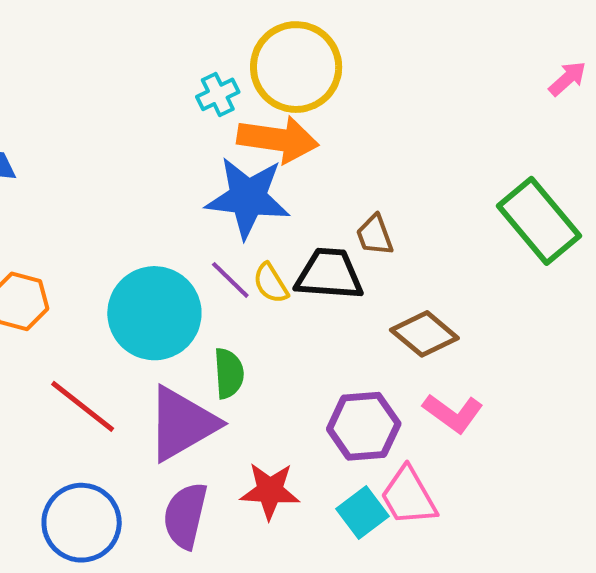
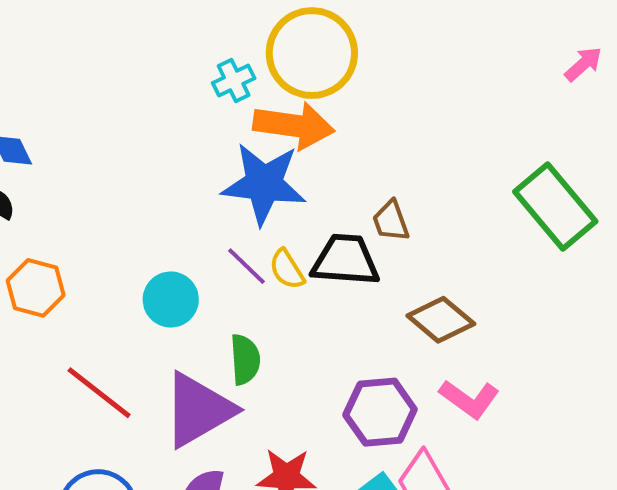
cyan circle: (154, 313) -> (171, 299), size x0.6

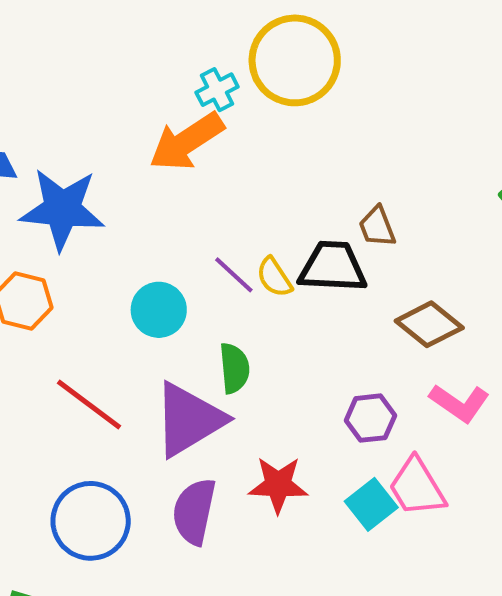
orange arrow: (294, 125) -> (187, 142), moved, turned 140
blue star: (264, 184) -> (62, 209), moved
purple hexagon: (380, 412) -> (370, 418), size x0.7

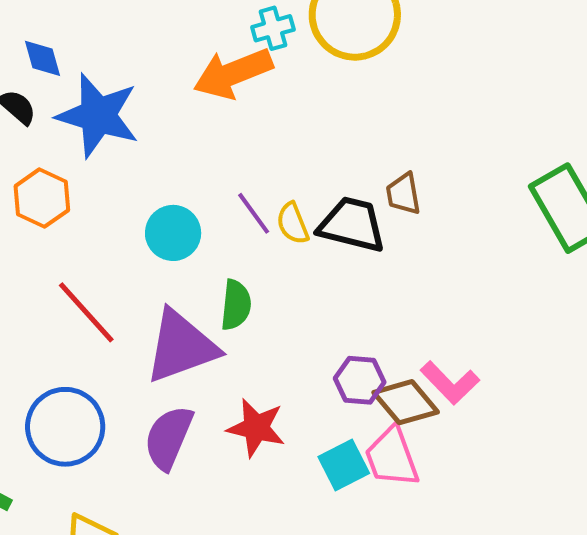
brown diamond: (429, 324) -> (406, 402), moved

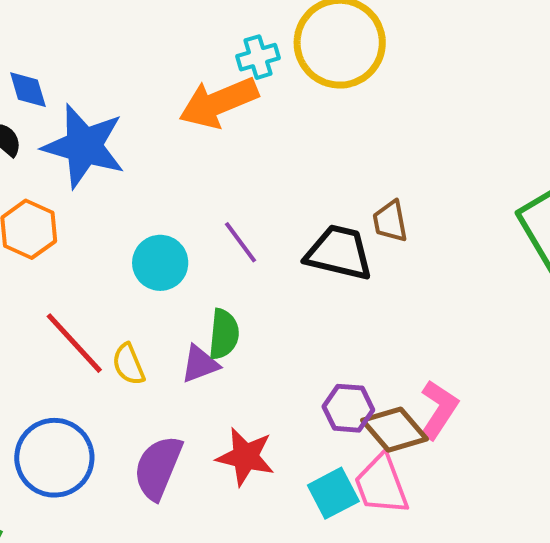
yellow semicircle: (293, 223) -> (129, 364), moved
purple triangle: (181, 346) -> (200, 364), moved, size x0.5
pink L-shape: (450, 383) -> (439, 410), turned -102

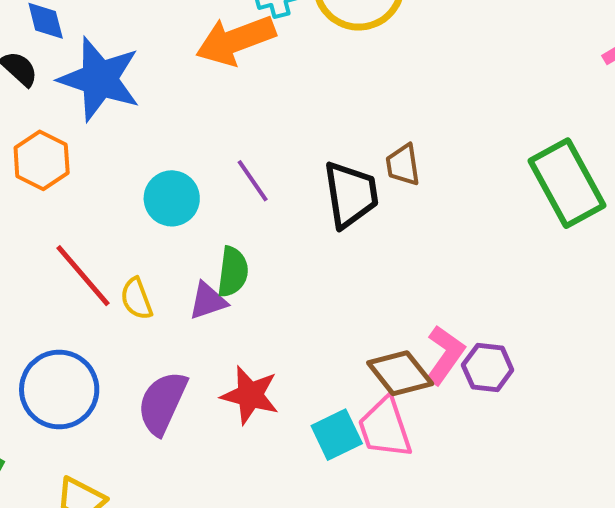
black trapezoid: (339, 253) -> (351, 194), turned 66
purple hexagon: (348, 408) -> (488, 367), moved

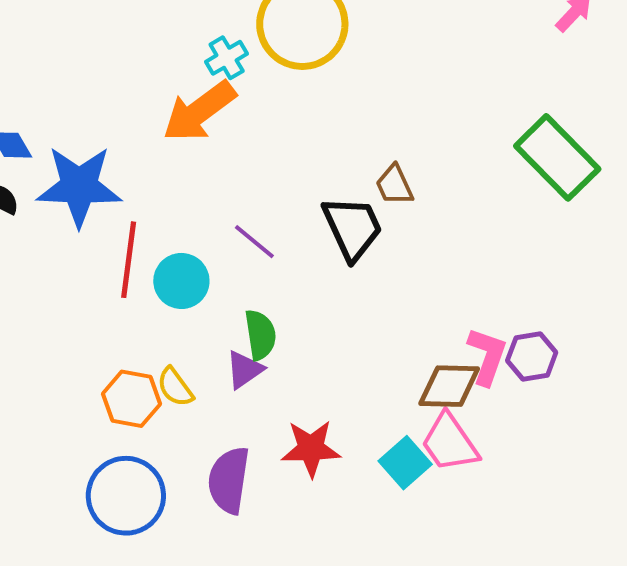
orange hexagon: (42, 160) -> (131, 399), moved
red line: (83, 276) -> (129, 260), moved, turned 64
brown diamond: (400, 373) -> (449, 386), turned -34

